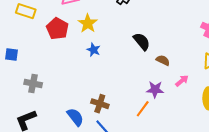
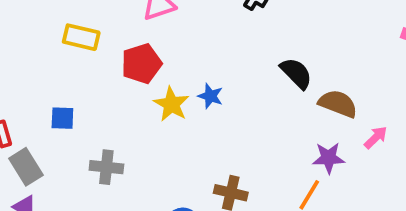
yellow star: (88, 23) -> (171, 104), moved
red pentagon: (57, 29) -> (141, 64), turned 30
brown semicircle: (163, 60) -> (338, 104), size x1.5

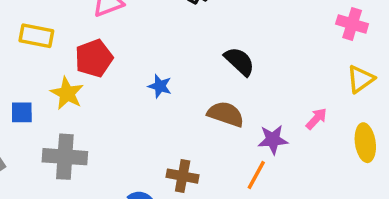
yellow star: (171, 104) -> (67, 93), moved
brown semicircle: (338, 104) -> (226, 114), moved
gray cross: (106, 167) -> (65, 157), size x1.4

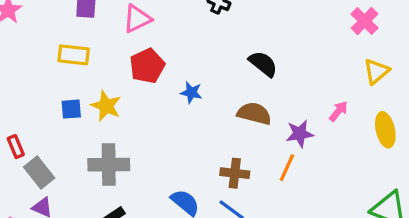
pink cross: (352, 24) -> (364, 21), turned 32
red pentagon: (94, 58) -> (147, 66), moved
blue square: (22, 112) -> (71, 109), moved
brown cross: (183, 176) -> (235, 173), moved

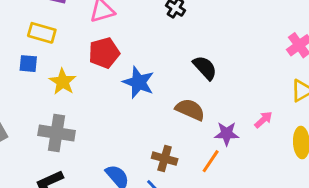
blue star: (191, 92) -> (139, 82), size x1.6
blue square: (71, 109) -> (28, 64), moved

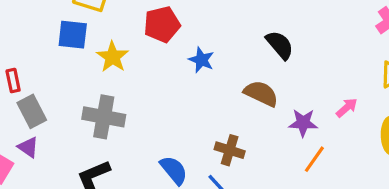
blue square: (28, 64) -> (73, 35), size x1.4
blue star: (139, 82) -> (201, 60), size x0.7
orange line: (211, 161) -> (314, 159), moved

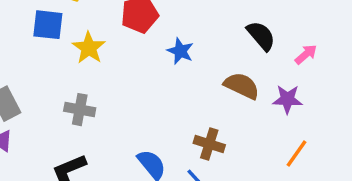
pink arrow: (347, 108) -> (306, 54), moved
gray cross: (104, 117) -> (80, 110), size x0.7
purple star: (303, 123) -> (287, 99), moved

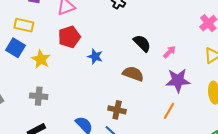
blue square: (48, 25) -> (16, 48), turned 30
purple star: (287, 99) -> (178, 80), moved, size x1.4

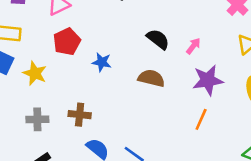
brown cross: (117, 110) -> (80, 115), moved

